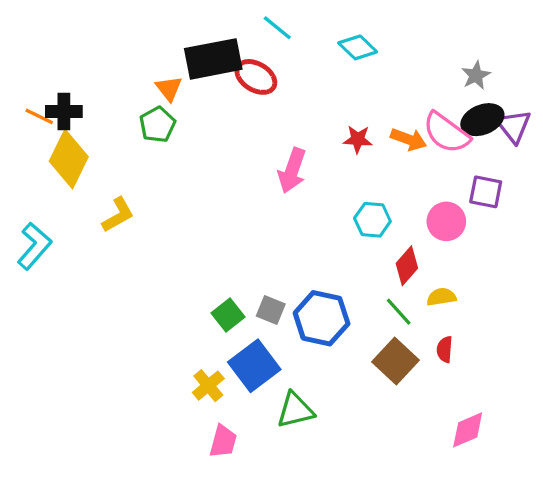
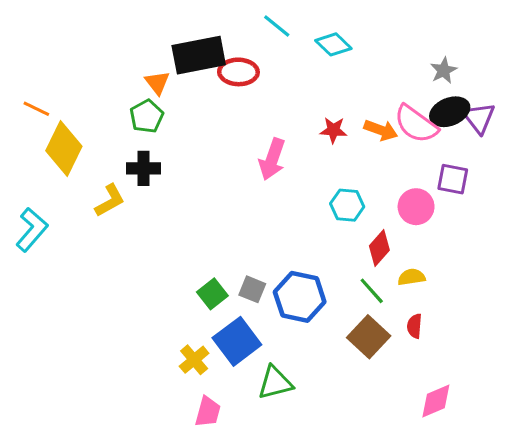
cyan line: (277, 28) -> (277, 26), moved
red ellipse: (256, 77) -> (238, 72), turned -30
black cross: (64, 111) -> (144, 168), moved

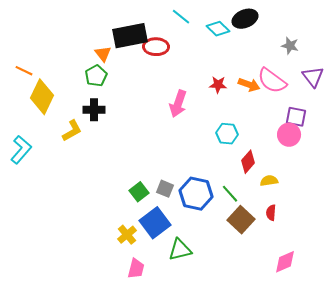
gray star: (444, 70) -> (290, 46), turned -30
black ellipse: (450, 112) -> (245, 19), moved
pink circle: (416, 207) -> (289, 135), moved
green line: (372, 291) -> (230, 194), moved

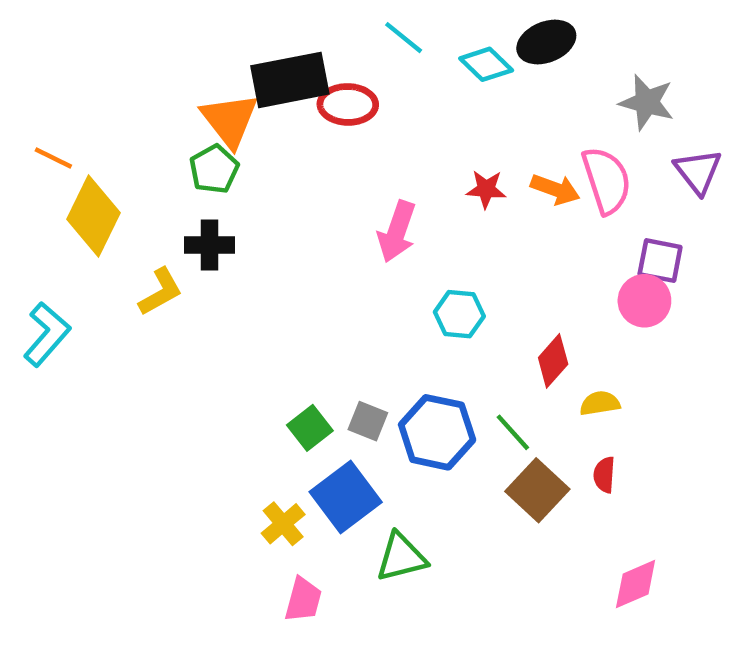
gray star: (290, 46) -> (647, 102), size x1.4
orange triangle: (103, 54) -> (230, 120), size x1.6
pink semicircle: (272, 81) -> (607, 180), turned -144
cyan hexagon: (227, 134) -> (459, 314), moved

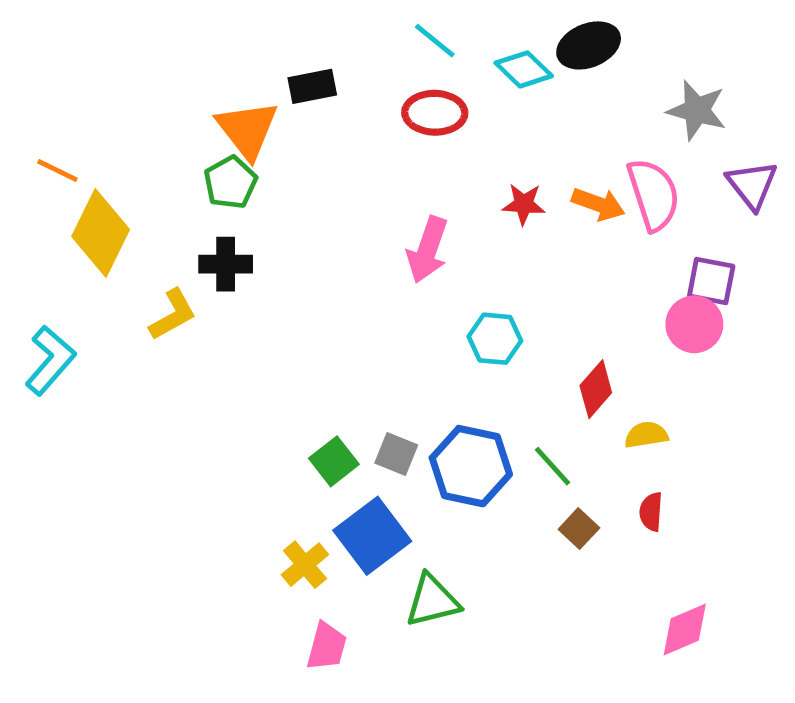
black rectangle: (290, 80) -> (312, 86), size x0.6
red ellipse: (348, 104) -> (435, 113), moved
brown square: (537, 490) -> (579, 529), size x0.6

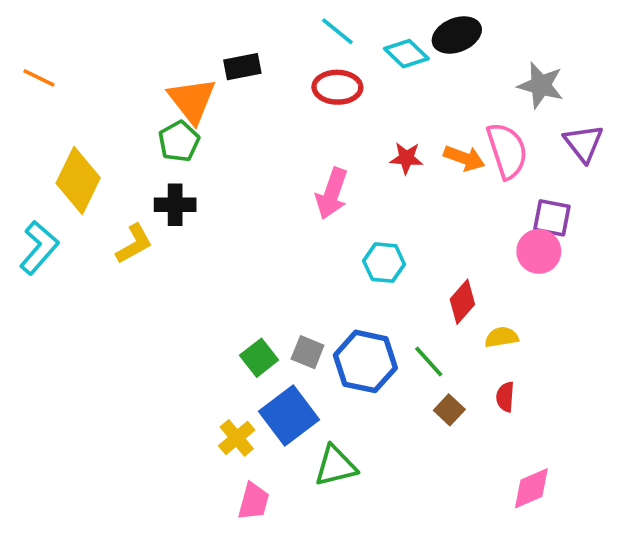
orange line: (57, 170) -> (39, 78), moved
cyan L-shape: (50, 360) -> (39, 248), moved

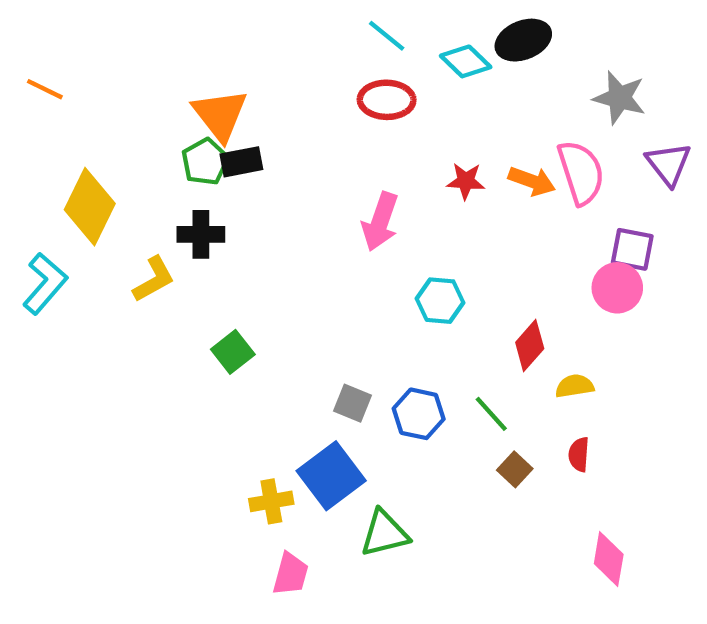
black rectangle: (242, 67) -> (241, 162), moved
green square: (259, 358) -> (233, 352), moved
blue hexagon: (365, 361) -> (419, 414), size x0.7
yellow cross: (237, 438) -> (271, 501), turned 30
pink diamond: (531, 488) -> (609, 559), turned -57

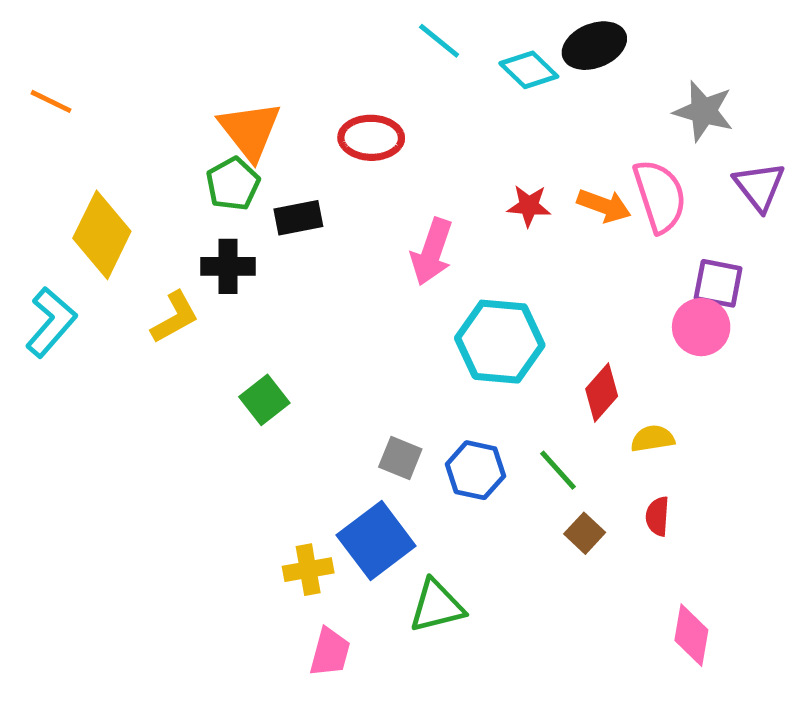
red ellipse: (387, 100) -> (371, 138), moved
black rectangle: (241, 162) -> (298, 218), moved
cyan hexagon: (440, 301) -> (500, 342), size x1.6

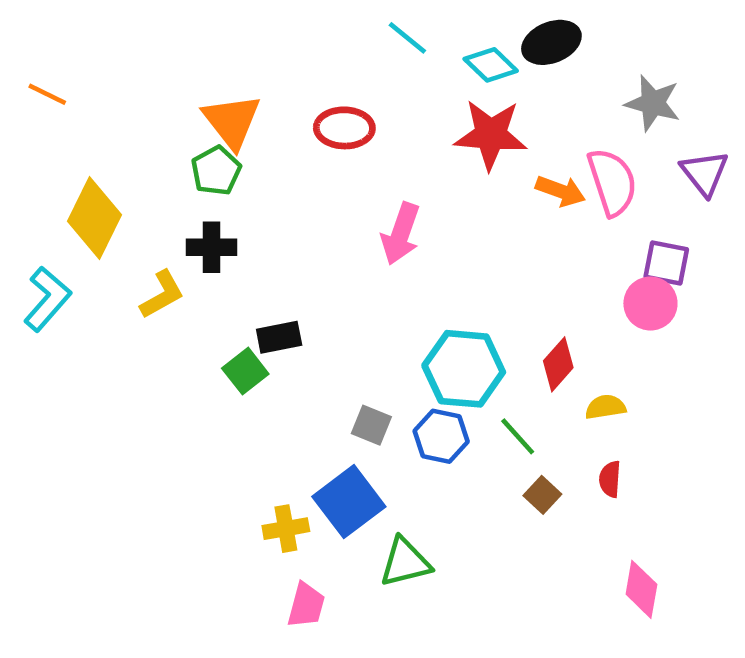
red star: (529, 206) -> (491, 135), moved, size x1.8
black rectangle: (298, 218) -> (279, 337), moved
cyan hexagon: (500, 342) -> (464, 369), moved

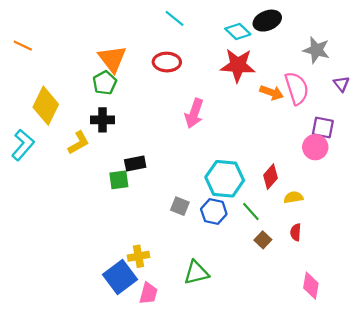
cyan line: (407, 38) -> (174, 18), moved
purple triangle: (705, 173) -> (341, 84), size x0.7
green square: (245, 371) -> (119, 180), turned 30
blue square: (349, 502) -> (120, 277), moved

